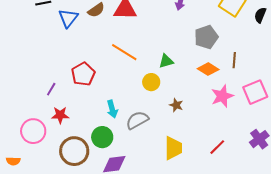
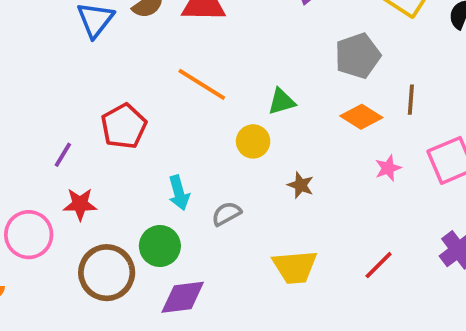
pink star: (222, 96) -> (388, 168), size x0.6
gray semicircle: (137, 120) -> (226, 214), size x0.7
yellow trapezoid: (173, 148) -> (295, 267), turned 85

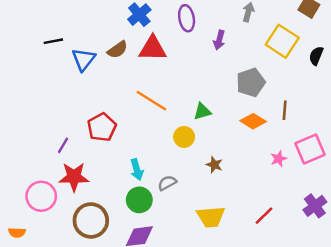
pink star: (388, 168) -> (279, 159), moved
red star: (80, 204) -> (74, 177), size x1.4
green circle: (160, 246) -> (139, 200), moved

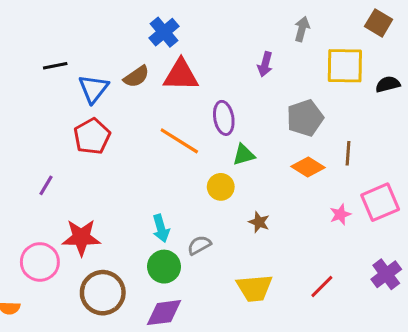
purple ellipse: (187, 18) -> (224, 118), moved
yellow square: (282, 41) -> (345, 66), turned -32
black semicircle: (316, 56) -> (388, 84), turned 54
red pentagon: (102, 127) -> (92, 136), moved
purple line: (63, 145) -> (46, 185), moved

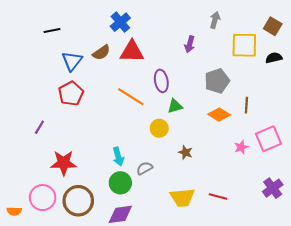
brown square: (379, 23) -> (273, 26), moved
black line: (55, 66) -> (52, 30), moved
pink circle: (40, 262) -> (43, 198), moved
red line: (322, 287) -> (218, 197), moved, turned 60

